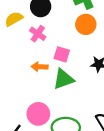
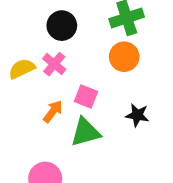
yellow semicircle: (14, 19) -> (22, 69), moved
orange arrow: (40, 67) -> (53, 111), turned 119

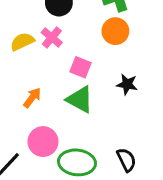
orange arrow: (53, 111) -> (32, 98), moved
green triangle: (85, 132) -> (80, 99), turned 44

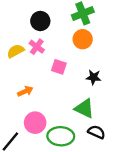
orange arrow: (32, 98) -> (25, 91), turned 32
green triangle: (80, 99) -> (84, 108), moved
black semicircle: (126, 160) -> (96, 132), turned -36

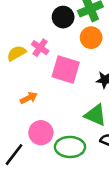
black circle: (40, 21) -> (63, 17), moved
pink square: (59, 67) -> (66, 70), size x1.6

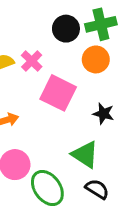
green ellipse: (70, 147) -> (47, 188), turned 44

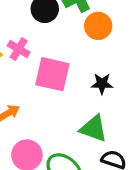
orange circle: (96, 59) -> (98, 26), moved

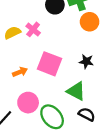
pink square: (52, 74) -> (50, 64), moved

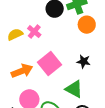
pink square: (50, 64) -> (49, 63), turned 30
orange arrow: (20, 72) -> (22, 71), size x1.5

